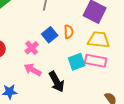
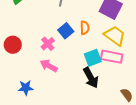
yellow trapezoid: (99, 40) -> (115, 36), turned 30
black arrow: (57, 82) -> (91, 78), moved

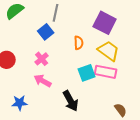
blue square: (66, 31) -> (46, 32), moved
black arrow: (91, 78) -> (71, 101), moved

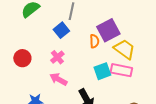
purple square: (105, 23) -> (108, 30), moved, turned 35

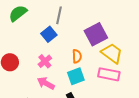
orange semicircle: (94, 41) -> (77, 56), moved
cyan square: (102, 71) -> (76, 76), moved

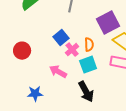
blue square: (49, 34) -> (61, 38), moved
pink cross: (45, 61) -> (72, 50), moved

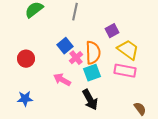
purple square: (108, 23) -> (112, 31), size x0.6
orange semicircle: (89, 45) -> (93, 53), size x1.6
blue star: (35, 94) -> (25, 99), moved

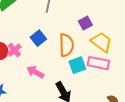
pink cross: (76, 58) -> (14, 50), moved
cyan square: (92, 73) -> (77, 65), moved

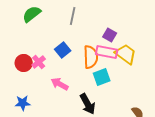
purple square: (85, 23) -> (110, 35), turned -32
pink rectangle: (98, 63) -> (107, 52), moved

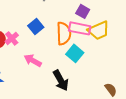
yellow trapezoid: (126, 54) -> (99, 30), turned 120
cyan square: (102, 77) -> (75, 53), turned -30

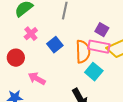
pink cross: (12, 38) -> (31, 34), moved
pink arrow: (33, 60) -> (37, 79), moved

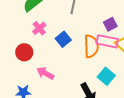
purple square: (102, 30) -> (110, 24), turned 32
cyan square: (94, 72) -> (106, 76), moved

